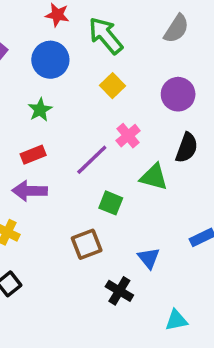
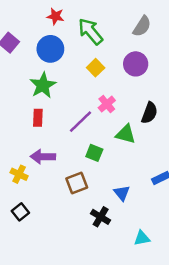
purple circle: (178, 94) -> (136, 64), moved
green star: (40, 110) -> (43, 85), size x1.5
red rectangle: (33, 155) -> (38, 118), turned -66
purple arrow: (30, 191) -> (43, 157), moved

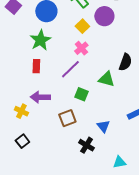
purple circle: (136, 64) -> (104, 16), moved
pink cross: (107, 104) -> (81, 48), moved

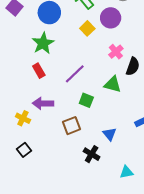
pink cross: (81, 48) -> (116, 52), moved
red rectangle: (36, 66) -> (39, 71), turned -32

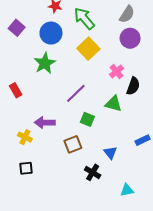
purple circle: (111, 18) -> (130, 38), moved
yellow square: (87, 28) -> (88, 49), size x1.5
red rectangle: (39, 71) -> (16, 90), moved
black square: (24, 150) -> (26, 168), turned 32

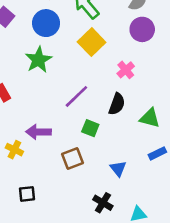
black semicircle: (133, 86) -> (117, 104), moved
green triangle: (113, 104) -> (150, 118), moved
black square: (26, 168) -> (27, 194), moved
black cross: (93, 172) -> (103, 203), moved

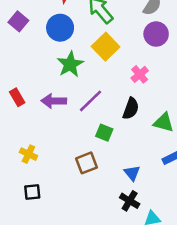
green star: (38, 60) -> (70, 64), moved
purple arrow: (38, 132) -> (54, 101), moved
black square: (27, 194) -> (32, 192), moved
black cross: (103, 203) -> (130, 201), moved

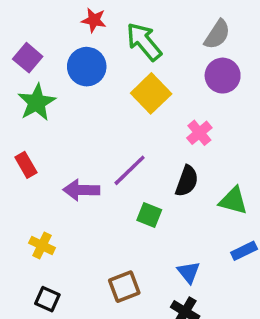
green star: (70, 64) -> (37, 102), moved
purple arrow: (54, 101) -> (81, 190), moved
brown square: (87, 163) -> (124, 287), moved
black square: (32, 192) -> (47, 299), turned 30

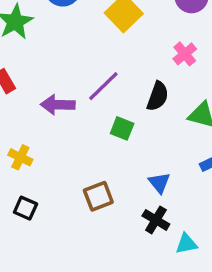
pink cross: (199, 133) -> (185, 54), moved

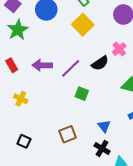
black semicircle: (158, 96) -> (100, 63), moved, turned 36
purple arrow: (58, 105) -> (42, 65), moved
yellow cross: (20, 157) -> (21, 99), moved

